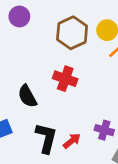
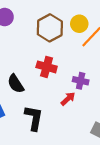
purple cross: (104, 130) -> (81, 81), moved
red arrow: (72, 141) -> (68, 99), moved

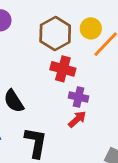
red cross: (47, 67) -> (63, 69), moved
purple cross: (81, 81) -> (79, 97), moved

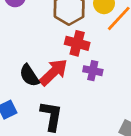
red arrow: (77, 119) -> (53, 72), moved, size x1.6

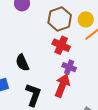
red arrow: (53, 72) -> (62, 86), moved, turned -35

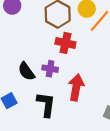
purple cross: (69, 67) -> (50, 69), moved

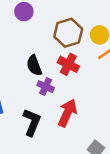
black semicircle: (26, 71) -> (34, 65), moved

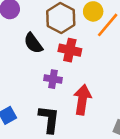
black semicircle: (34, 65) -> (33, 43), moved

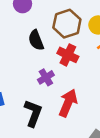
purple cross: (53, 79) -> (46, 77), turned 35

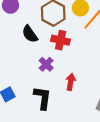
red arrow: (68, 103) -> (71, 82), size x0.7

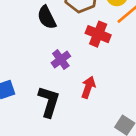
red cross: (61, 40) -> (98, 34), moved

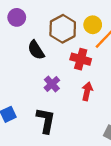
red arrow: (88, 87) -> (87, 91), moved

